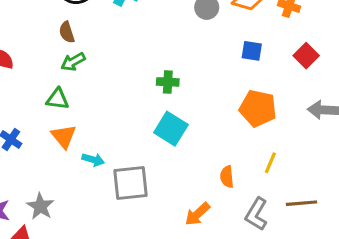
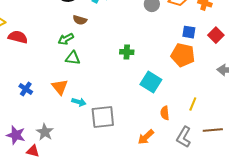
brown semicircle: (67, 32) -> (80, 20), moved, turned -56
blue square: (252, 51) -> (189, 32), moved
green triangle: (57, 99) -> (73, 58), moved
orange pentagon: (258, 108) -> (183, 55), moved
cyan square: (171, 129) -> (151, 82), moved

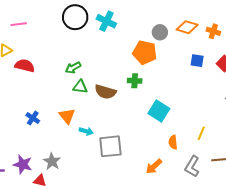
brown semicircle: (80, 20) -> (105, 92), moved, size x1.5
orange pentagon: (183, 55) -> (145, 52), moved

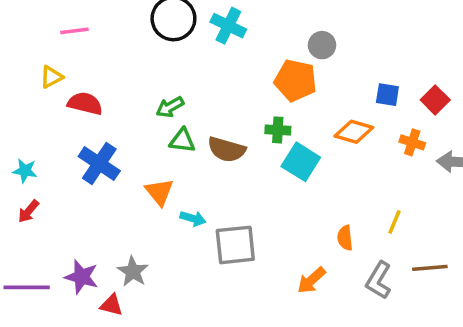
orange diamond: (187, 27) -> (354, 132), moved
orange cross: (213, 31) -> (412, 142), moved
cyan square: (159, 111) -> (301, 162), moved
blue cross: (33, 118) -> (99, 164), moved, size x1.6

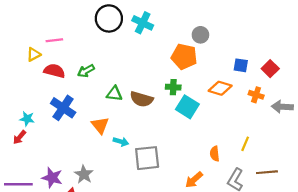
pink line: (74, 31) -> (54, 40), moved
green arrow: (170, 107) -> (86, 71), moved
cyan star: (25, 171) -> (27, 119), moved

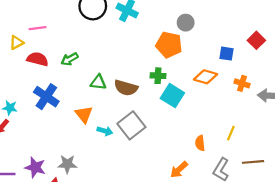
red square: (270, 69) -> (256, 40), moved
gray square: (147, 158) -> (131, 125), moved, turned -32
gray star: (84, 174) -> (67, 164), turned -30

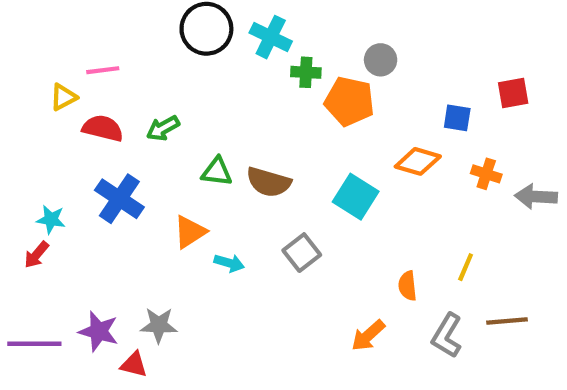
red square: (256, 40) -> (513, 93), turned 35
green cross: (158, 76) -> (306, 72), moved
orange triangle: (84, 114) -> (190, 232), turned 36
gray square: (131, 125) -> (302, 253), moved, size x0.7

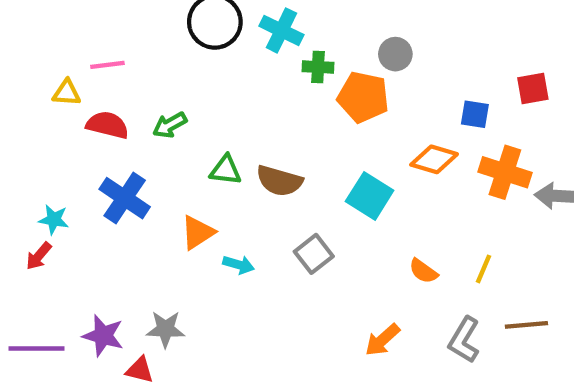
yellow triangle: (63, 97) -> (67, 93), turned 32
orange cross: (486, 174) -> (505, 172), size x1.6
orange semicircle: (407, 286) -> (423, 271), moved, turned -48

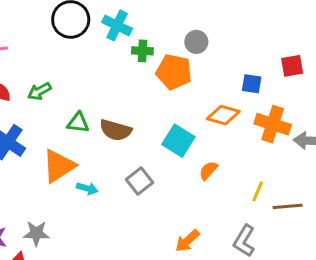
orange triangle: (198, 232) -> (59, 166), size x1.4
orange semicircle: (423, 271) -> (208, 171), moved, turned 96
brown line: (526, 325) -> (288, 206), moved

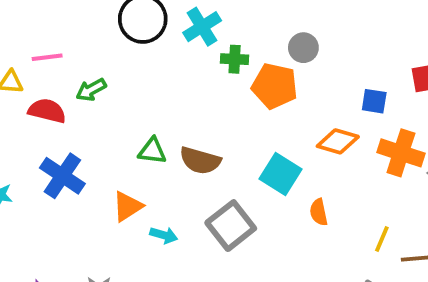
cyan cross: (117, 25) -> (202, 27), turned 32
green arrow: (39, 91) -> (91, 90), moved
orange triangle: (59, 166) -> (127, 206), size x0.7
orange semicircle: (208, 171) -> (319, 212), turned -54
gray square: (140, 181) -> (231, 226), size x1.4

